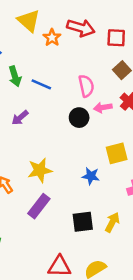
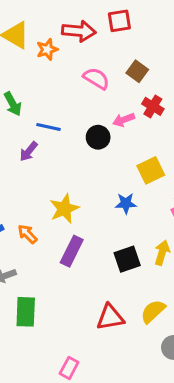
orange star: (52, 38) -> (47, 49), turned 30
red square: (116, 38) -> (119, 21), moved
blue line: (41, 84) -> (49, 127), moved
pink semicircle: (86, 86) -> (96, 78), moved, turned -35

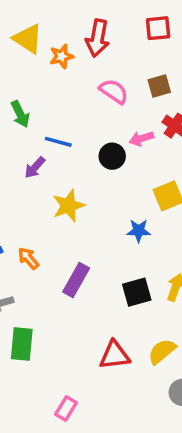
red square: (119, 21) -> (158, 28), moved
red arrow: (79, 31) -> (98, 38), turned 92
brown square: (137, 71) -> (159, 86), turned 35
yellow star: (64, 209) -> (68, 206), moved

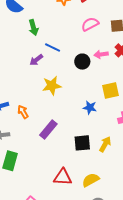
pink semicircle: (114, 91) -> (90, 24), turned -72

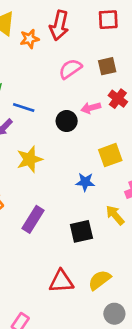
yellow arrow: (105, 144) -> (115, 215), moved, turned -63

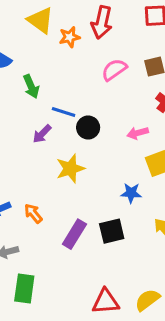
pink arrow: (91, 108) -> (138, 133), moved
black circle: (67, 121) -> (88, 127), moved
black square: (81, 231) -> (112, 231), moved

